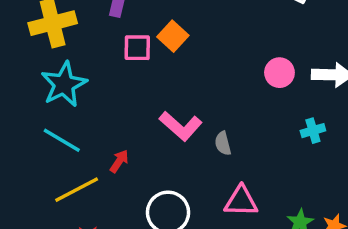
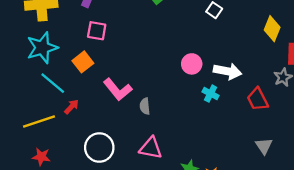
orange square: (173, 36) -> (83, 62), moved
cyan cross: (313, 131) -> (211, 94), moved, turned 35
cyan line: (62, 140) -> (53, 83), moved

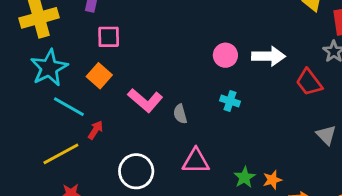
cyan cross: (211, 94) -> (230, 101), moved

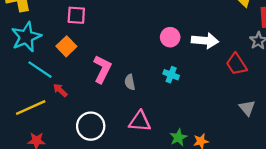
pink L-shape: (145, 100) -> (102, 69), turned -108
red arrow: (96, 130) -> (60, 90), turned -84

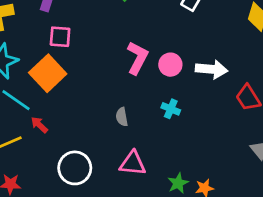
orange square: (66, 46) -> (48, 73), size x1.5
pink L-shape: (102, 69) -> (137, 58), moved

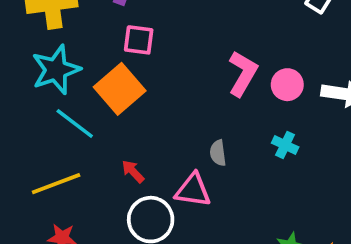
red arrow: (39, 125) -> (133, 171), moved
pink triangle: (133, 163) -> (193, 190), moved

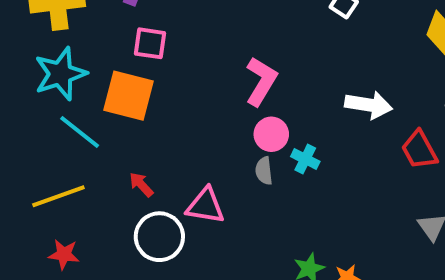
pink circle: (287, 85) -> (271, 134), moved
orange square: (120, 89) -> (129, 96), turned -36
gray semicircle: (218, 153) -> (264, 171), moved

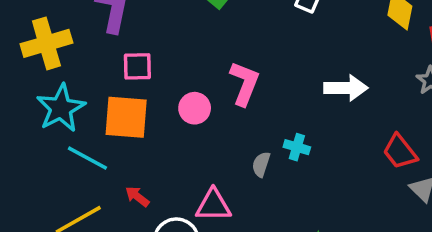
pink circle: (271, 134) -> (195, 108), moved
red trapezoid: (419, 150) -> (400, 152), moved
gray semicircle: (264, 171) -> (261, 164), turned 35
red arrow: (141, 185) -> (137, 196), moved

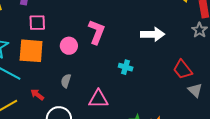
gray semicircle: (261, 164) -> (66, 81), moved
pink triangle: (213, 205) -> (98, 99), moved

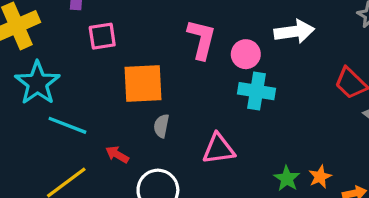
pink circle: (69, 46) -> (246, 54), moved
orange square: (31, 51) -> (143, 83), moved
cyan cross: (126, 67) -> (257, 91), size x1.5

